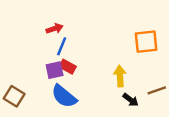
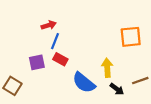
purple square: (55, 70) -> (37, 62), moved
blue semicircle: (64, 96) -> (84, 83), moved

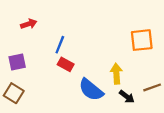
red arrow: (49, 25) -> (29, 24), moved
purple square: (37, 62) -> (17, 62), moved

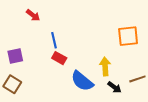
red arrow: (29, 24) -> (33, 15), moved, turned 56
blue line: (60, 45) -> (54, 40), turned -35

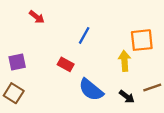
blue line: (54, 40) -> (84, 35), moved, turned 42
yellow arrow: (105, 66) -> (124, 61), moved

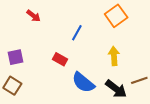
orange square: (142, 40) -> (116, 16), moved, turned -30
black arrow: (127, 97) -> (116, 89), size x1.5

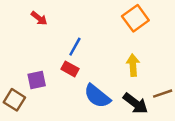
blue line: (77, 33) -> (75, 47), moved
purple square: (16, 57) -> (37, 80), moved

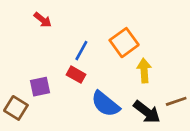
orange square: (135, 18) -> (124, 43), moved

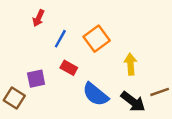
red arrow: (43, 20) -> (39, 18), turned 77
orange square: (124, 43) -> (97, 39), moved
blue line: (81, 51) -> (60, 39), moved

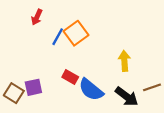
orange square: (97, 39) -> (76, 33), moved
red rectangle: (69, 68) -> (70, 77), moved
purple square: (36, 79) -> (33, 87), moved

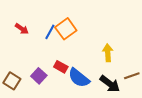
red arrow: (37, 17) -> (22, 29), moved, turned -80
purple square: (33, 87) -> (39, 76), moved, turned -35

